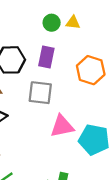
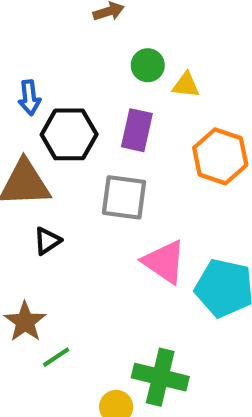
yellow triangle: (73, 23) -> (186, 85), moved
pink triangle: (62, 126) -> (164, 262), turned 45

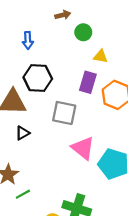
green circle: (148, 65) -> (83, 32), moved
blue arrow: (29, 98) -> (28, 40), moved
purple rectangle: (137, 130) -> (88, 82), moved

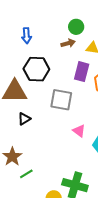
brown arrow: (63, 15) -> (68, 43), moved
pink triangle: (83, 148) -> (79, 131), size x0.6

